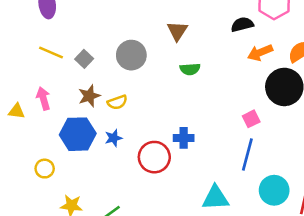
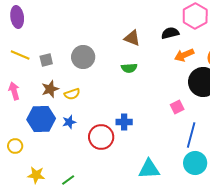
brown triangle: (177, 31) -> (132, 38), moved, turned -42
gray square: (84, 59) -> (46, 60), turned 32
blue line: (247, 155) -> (191, 135), moved

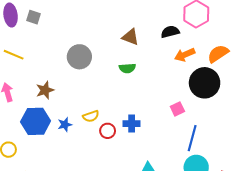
gray square: (46, 60) -> (33, 17), moved, turned 32
yellow semicircle: (72, 94) -> (91, 116), moved
blue cross: (124, 122) -> (132, 124), moved
red circle: (101, 137) -> (108, 131), moved, size x0.6

